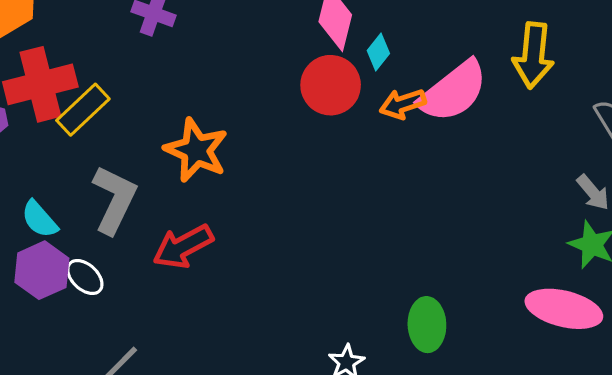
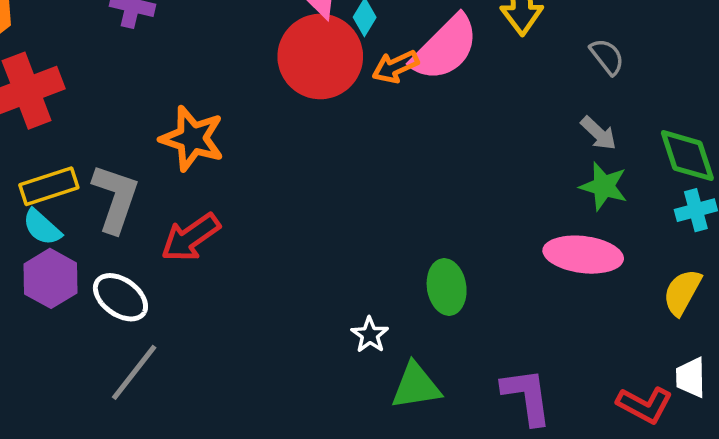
red circle: (331, 85) -> (320, 57), size x1.4
yellow rectangle: (83, 110) -> (49, 186), moved, turned 32
white ellipse: (85, 277) -> (120, 297), moved, size x1.4

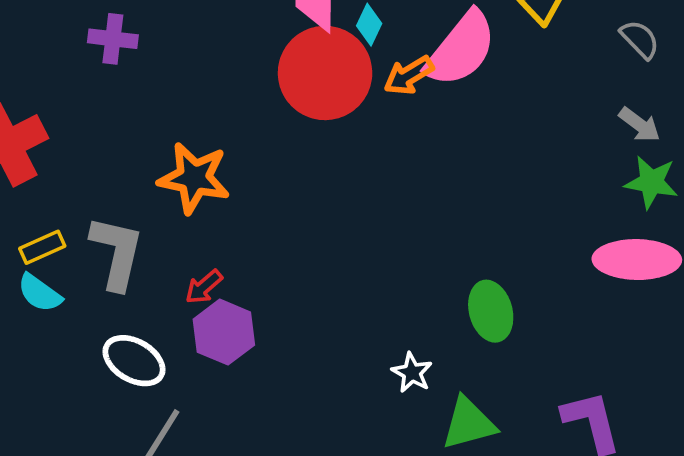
yellow rectangle: (49, 186) -> (42, 247), size x0.7
red arrow: (190, 237) -> (204, 287), size x0.6
purple hexagon: (50, 278) -> (224, 332), moved

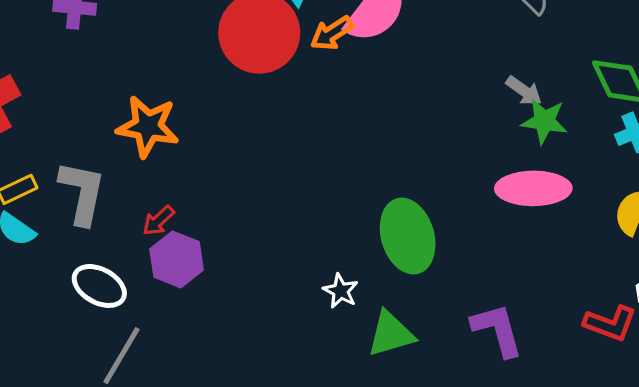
gray arrow: (639, 125) -> (524, 91), moved
green ellipse: (491, 311) -> (408, 236), size x1.4

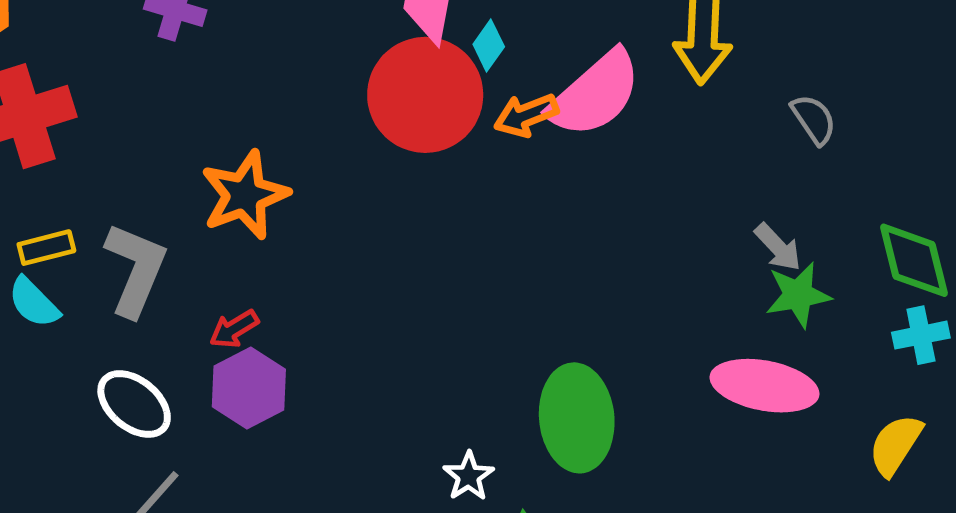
green star: (544, 121) -> (798, 295), turned -30
orange star: (148, 126) -> (245, 195), turned 30

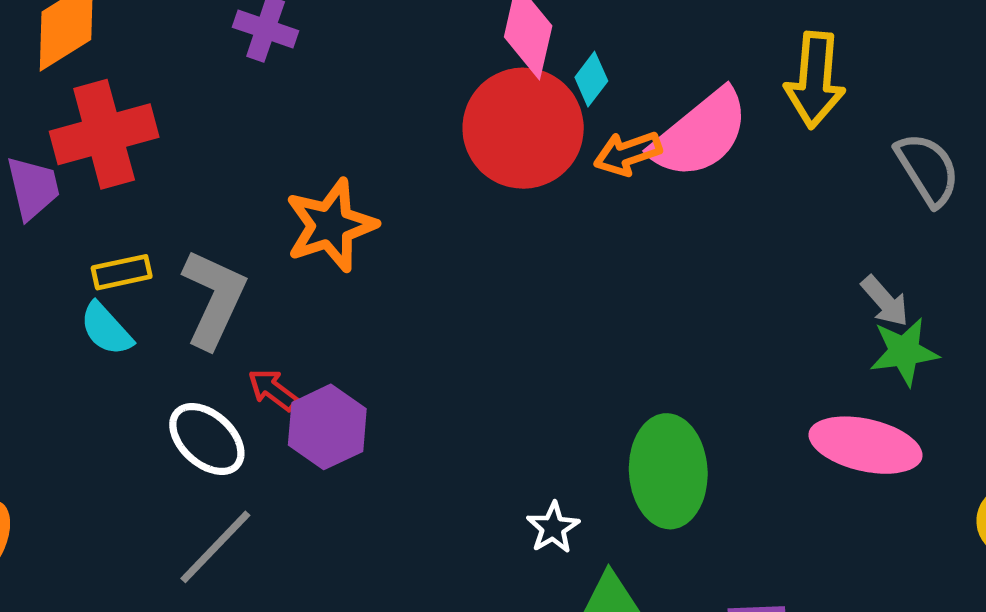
gray semicircle: (814, 119) -> (928, 169), size x1.4
red arrow: (234, 329) -> (273, 390), moved, turned 66

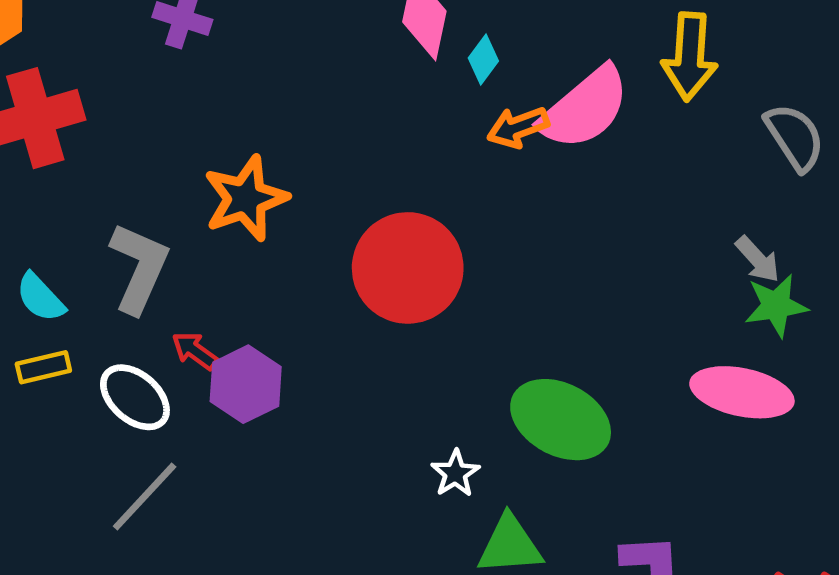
red circle: (523, 128) -> (408, 268), moved
yellow rectangle: (122, 272) -> (43, 367), moved
green ellipse: (668, 471) -> (561, 420), turned -58

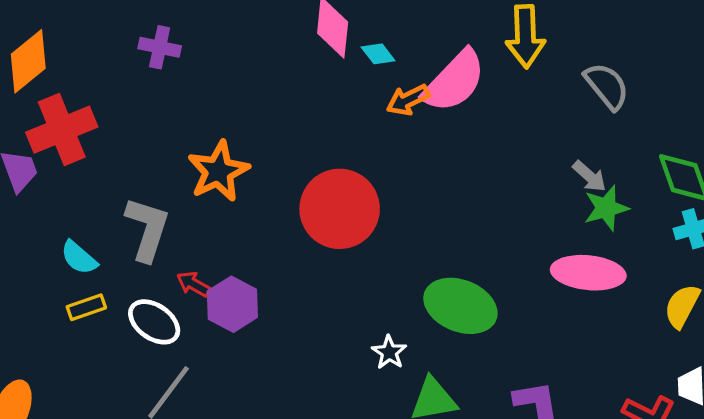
cyan diamond: (483, 59) -> (378, 54), turned -68

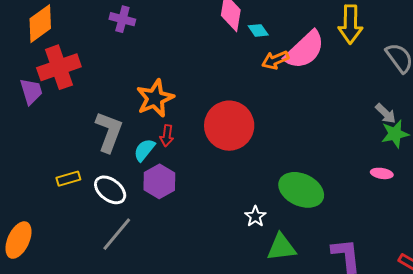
cyan semicircle: (79, 258) -> (144, 150), moved, turned 85
pink ellipse: (588, 273) -> (382, 173), size x0.5
red arrow: (193, 284) -> (167, 136), moved, turned -115

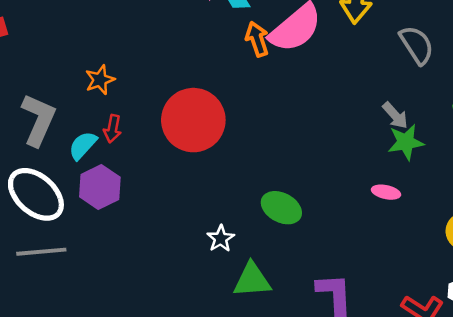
orange arrow: (275, 60) -> (257, 39), turned 92
orange star: (155, 98) -> (100, 80), size x0.6
white ellipse: (110, 190) -> (36, 194), size x1.4
green ellipse: (301, 190) -> (281, 208), size x0.7
gray line: (117, 234) -> (41, 252), turned 42

